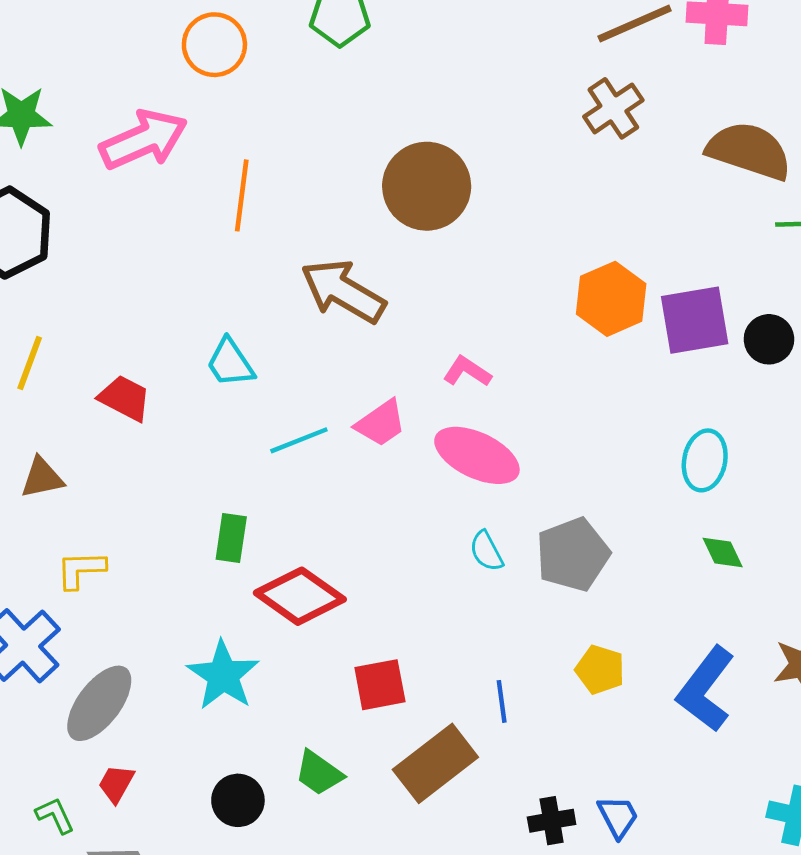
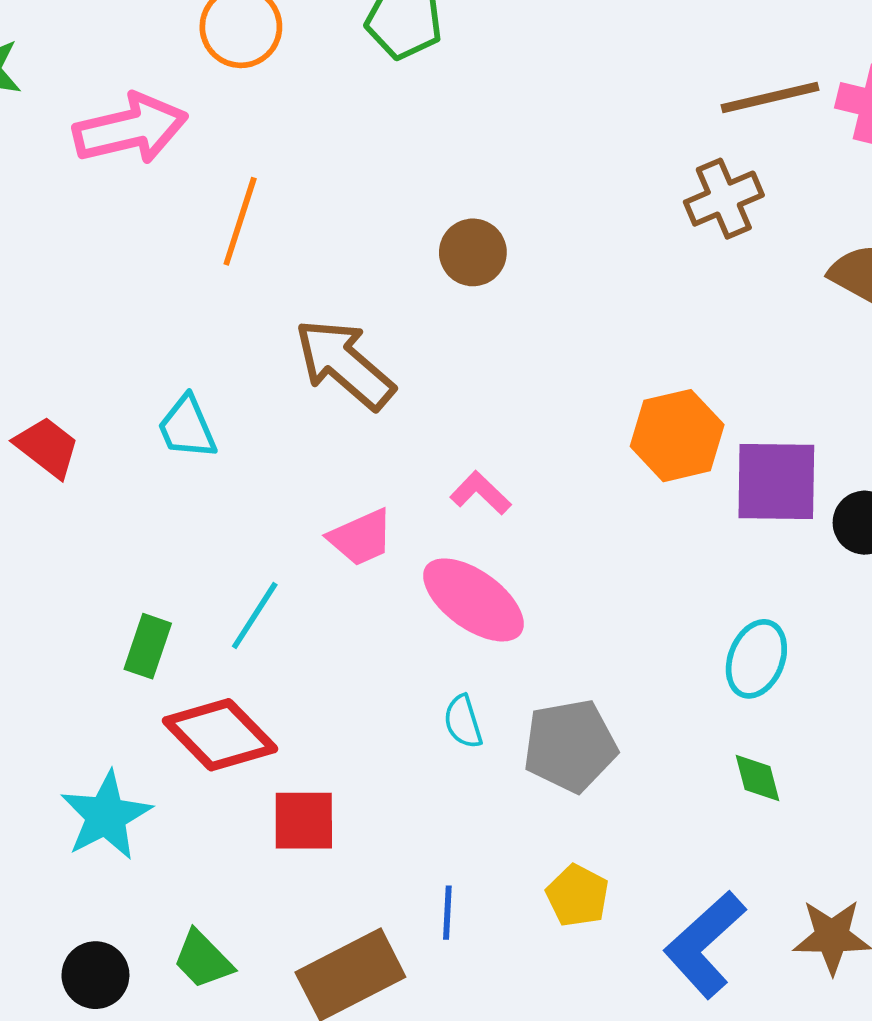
brown circle: (427, 186) -> (473, 252), size x0.6
cyan line: (299, 440) -> (255, 615), moved, turned -46
red square: (380, 685) -> (304, 821), moved

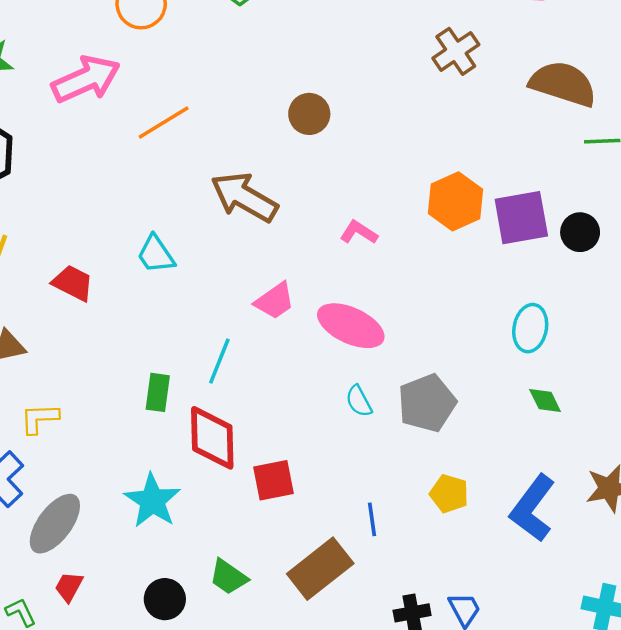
orange line: (240, 221) -> (164, 122), turned 52
pink L-shape: (481, 493) -> (359, 232), moved
red diamond: (220, 735) -> (212, 438), turned 54

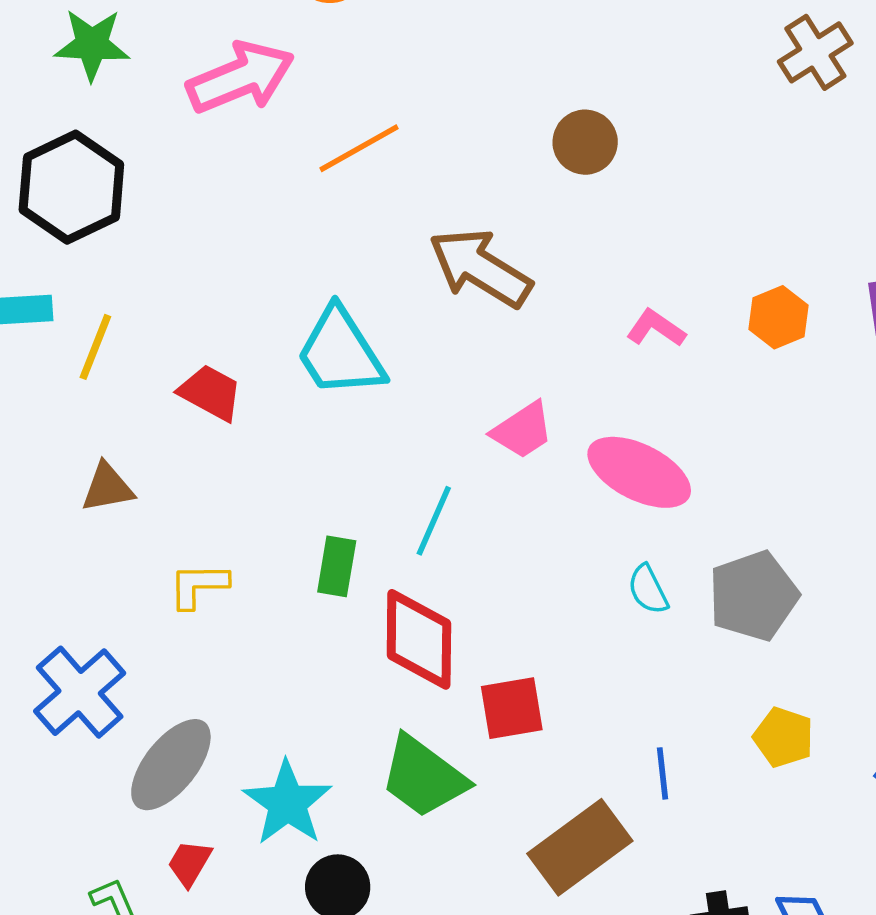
orange hexagon: (455, 201) -> (779, 317), moved, size x0.7
cyan trapezoid: (156, 254) -> (340, 352), size x1.5
yellow L-shape: (39, 418) -> (198, 585), moved
cyan star: (152, 501) -> (287, 803), moved
green trapezoid: (228, 577) -> (424, 777), moved, size x1.5

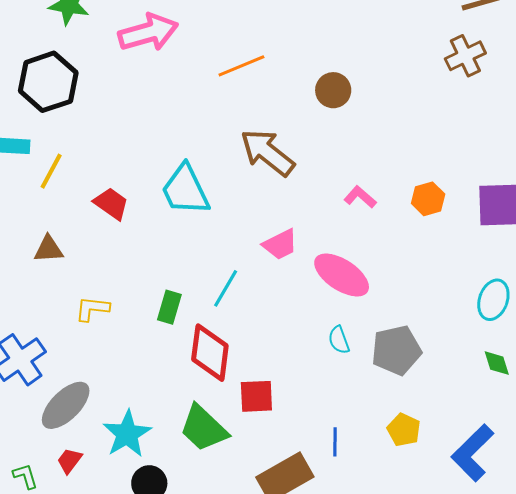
orange line: (359, 148) -> (241, 66), moved

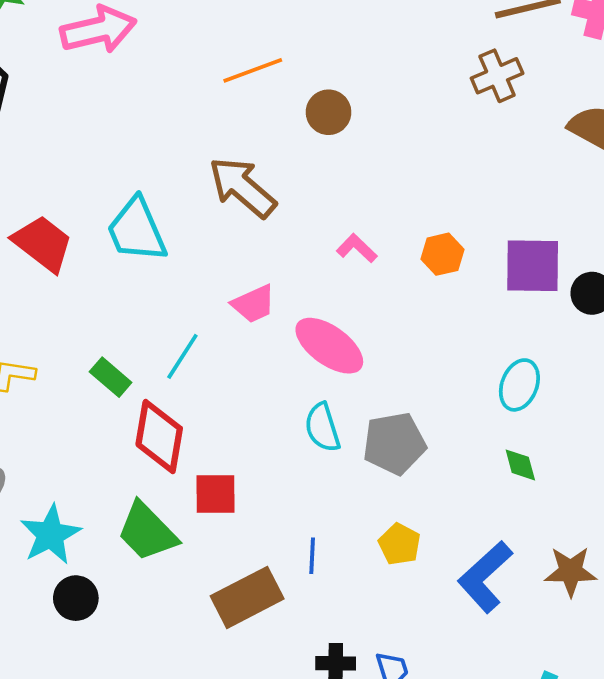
orange line: (241, 66) -> (253, 70), moved
red trapezoid: (111, 204) -> (43, 244), size x1.4
green rectangle: (169, 307) -> (111, 377), turned -68
cyan semicircle: (339, 340) -> (322, 427), size x1.4

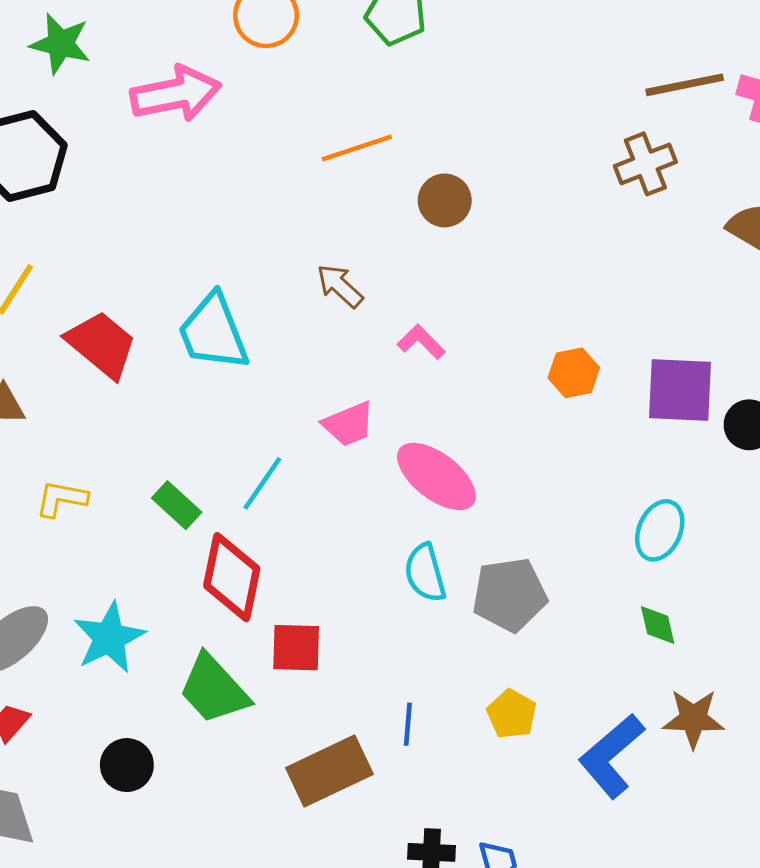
brown arrow: (242, 187) -> (340, 286), size x0.6
pink L-shape: (357, 248) -> (421, 342), moved
cyan star: (50, 535) -> (109, 638), moved
brown star: (571, 571) -> (693, 719), moved

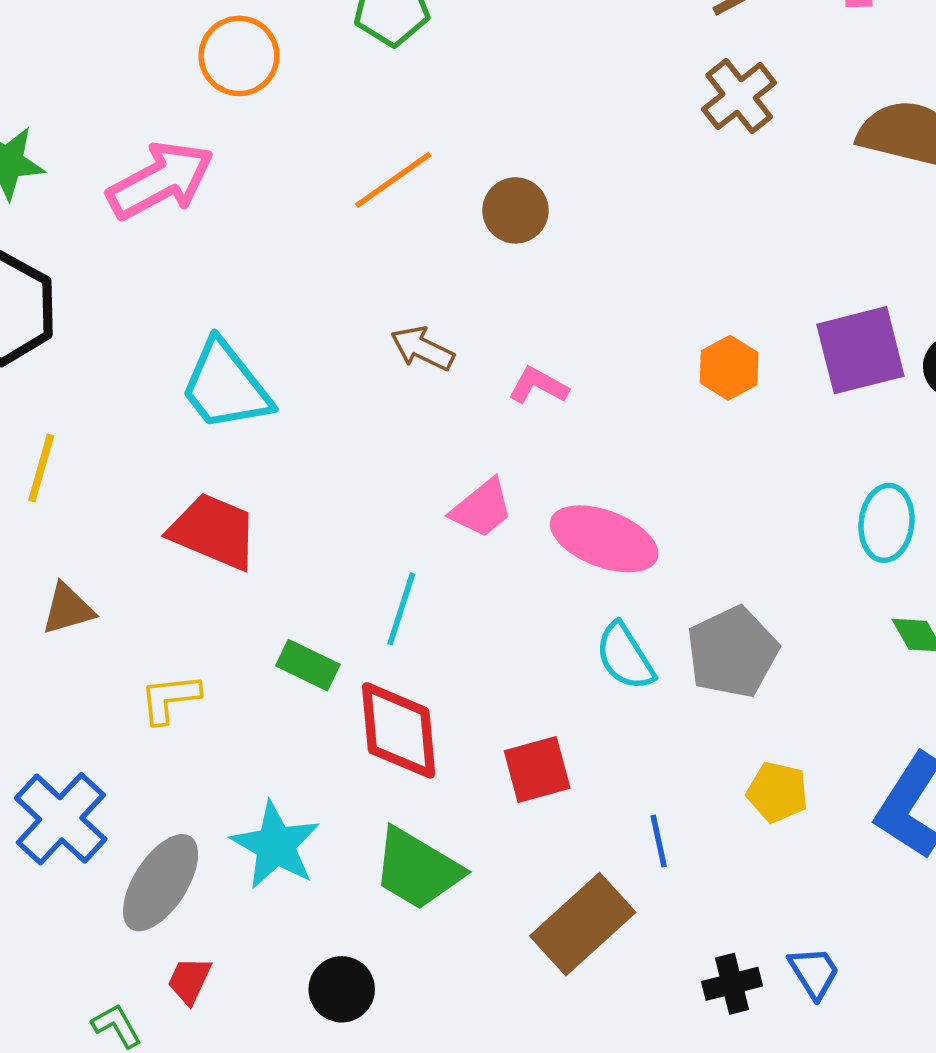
cyan trapezoid: (213, 332) -> (225, 386), moved
red trapezoid: (102, 344) -> (214, 531), moved
red square: (296, 648) -> (537, 769), moved

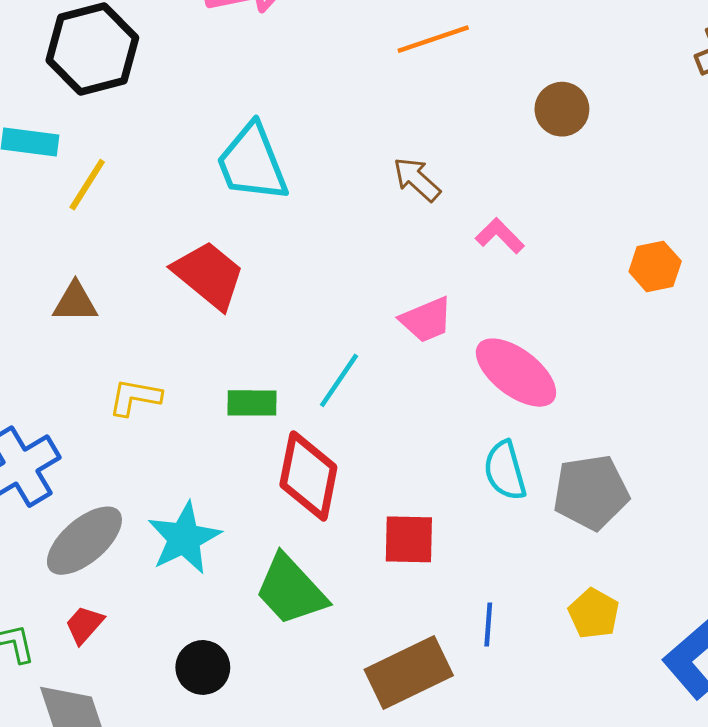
brown circle: (515, 210) -> (562, 109), moved
green rectangle: (308, 665) -> (252, 403), turned -42

